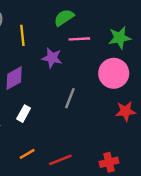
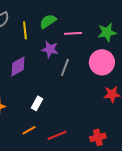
green semicircle: (64, 18) -> (48, 21), moved
gray line: (70, 98) -> (65, 67), moved
white rectangle: (24, 114) -> (37, 103), moved

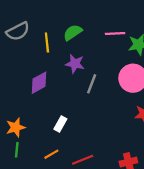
pink line: (73, 33) -> (115, 34), moved

